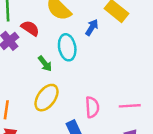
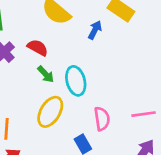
red semicircle: (30, 28) -> (38, 48), moved
cyan ellipse: (67, 47) -> (76, 81), moved

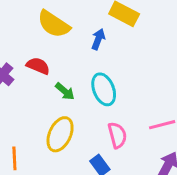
green arrow: (46, 74) -> (65, 91), moved
cyan ellipse: (76, 81) -> (104, 89), moved

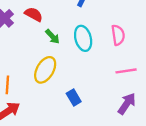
pink semicircle: (117, 135) -> (118, 35), moved

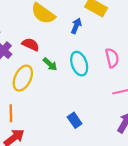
yellow ellipse: (45, 70) -> (23, 78), moved

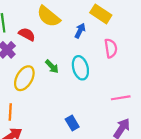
red semicircle: (31, 44) -> (27, 34), moved
pink semicircle: (112, 58) -> (111, 48), moved

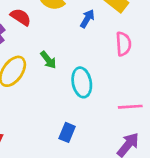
cyan ellipse: (80, 68) -> (82, 82), moved
blue rectangle: (72, 123) -> (67, 132), turned 48

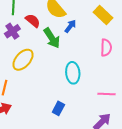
blue arrow: (87, 19) -> (70, 26), moved
green arrow: (48, 60) -> (52, 38), moved, size x1.5

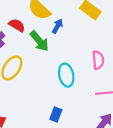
pink semicircle: (106, 48) -> (98, 60), moved

